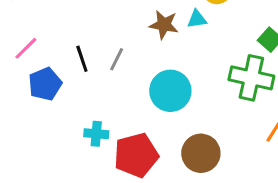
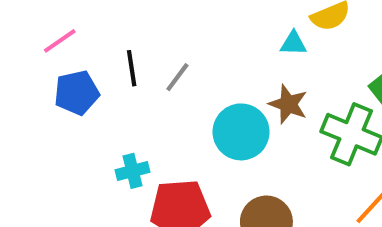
brown star: (164, 25) -> (288, 104), moved
cyan cross: (96, 134) -> (132, 171), turned -30

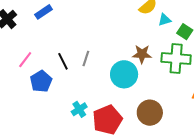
cyan triangle: (293, 43) -> (165, 20), moved

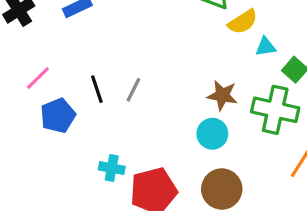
cyan circle: (124, 74) -> (212, 134), moved, size x0.7
cyan cross: (79, 109) -> (112, 168), turned 35

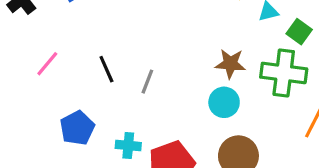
gray line: (133, 90) -> (147, 82), moved
blue pentagon: (58, 116) -> (77, 128), moved

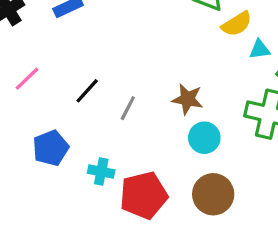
brown star: (230, 64) -> (188, 99), moved
black line: (106, 69) -> (87, 91), turned 60

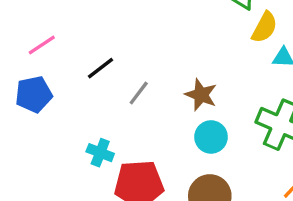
yellow semicircle: (237, 24) -> (264, 27), turned -40
blue pentagon: (51, 148) -> (34, 94), moved

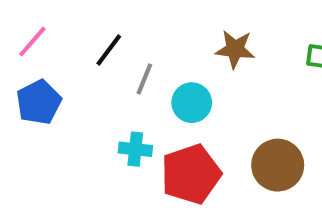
gray line: (139, 93) -> (144, 79), moved
cyan circle: (211, 137) -> (192, 103), moved

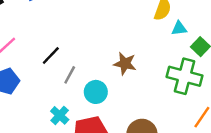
cyan cross: (135, 149) -> (60, 115), turned 30

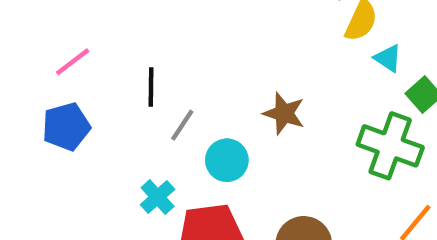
cyan triangle: (179, 28) -> (388, 58), turned 35
black line: (51, 56) -> (151, 87), turned -48

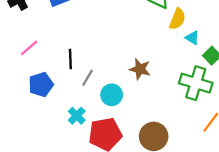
blue pentagon: (66, 127) -> (41, 85), moved

